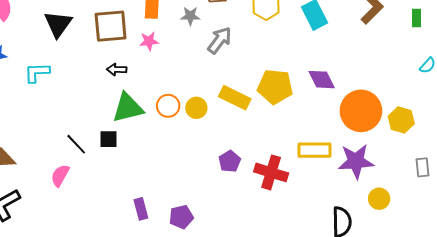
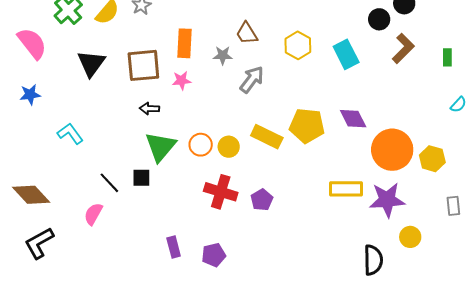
cyan L-shape: (37, 73) -> (70, 134), moved, turned 56
green triangle: (128, 108) -> (160, 147), turned -36
red cross: (271, 172) -> (221, 192), moved

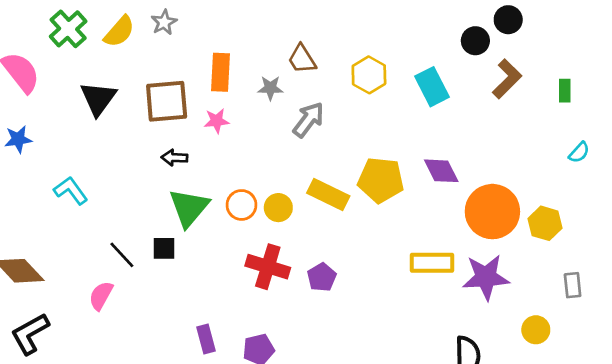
yellow circle: (410, 237) -> (536, 330), moved

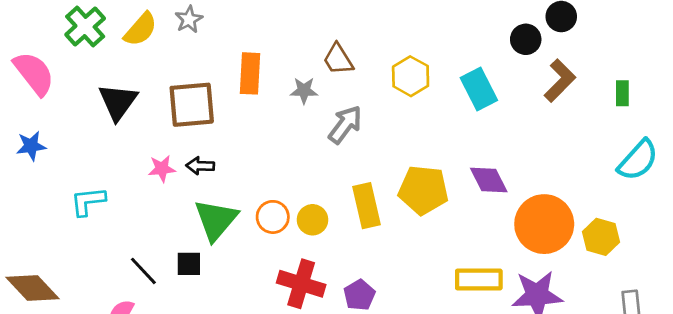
pink star: (217, 121) -> (162, 169), moved
cyan semicircle: (579, 152) -> (638, 160), size x1.8
cyan L-shape: (71, 191) -> (88, 201), turned -60
yellow rectangle: (328, 194) -> (367, 206), turned 51

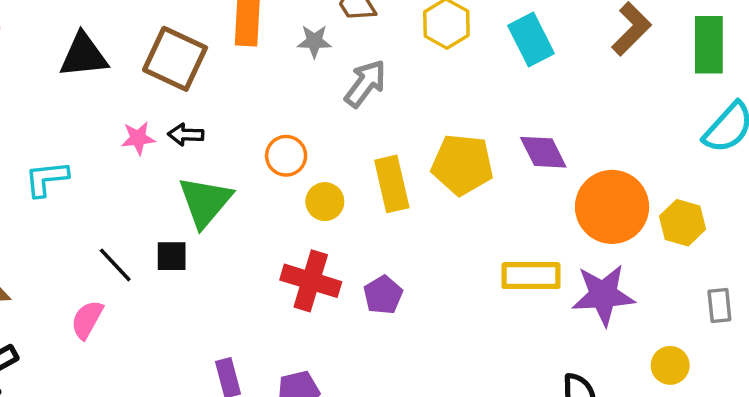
green rectangle: (622, 93) -> (709, 45), size x1.8
black triangle: (118, 102) -> (83, 55), turned 48
brown square: (192, 105) -> (175, 59), turned 30
orange circle: (273, 217) -> (286, 156), moved

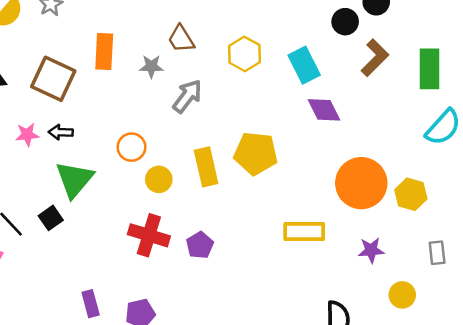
purple diamond: (543, 152) -> (324, 110), moved
black square: (172, 256) -> (51, 218), turned -35
purple star: (603, 295) -> (371, 250), moved, size x0.6

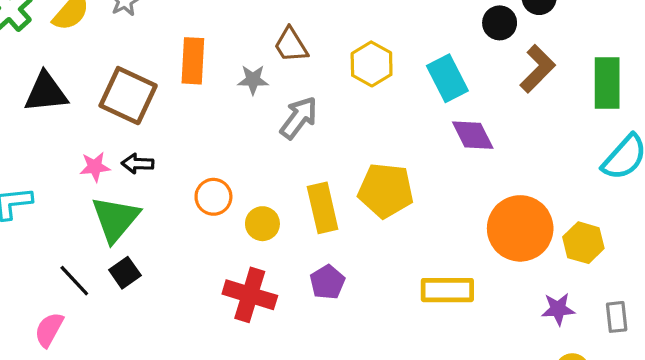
orange circle: (131, 147) -> (213, 197), moved
green triangle: (74, 179) -> (115, 219), moved
purple pentagon: (200, 245) -> (327, 282), moved
purple star: (371, 250) -> (558, 309), moved

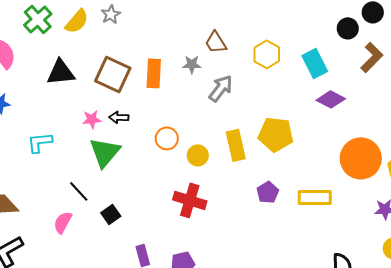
orange rectangle: (193, 61) -> (154, 73), moved
purple diamond: (473, 135) -> (331, 99), turned -36
black square: (125, 273) -> (111, 214), moved
purple pentagon: (327, 282) -> (268, 192), moved

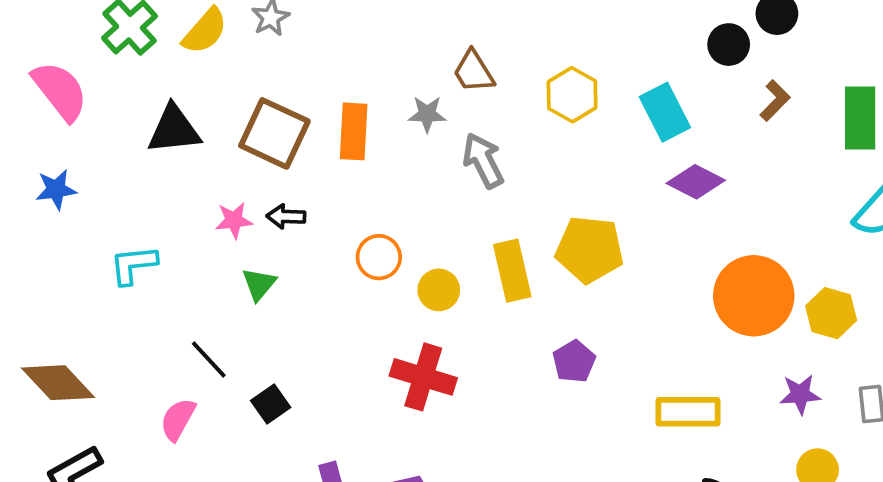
brown L-shape: (372, 57) -> (775, 101), size x0.7
gray arrow: (221, 88) -> (483, 160), turned -64
green triangle: (105, 152) -> (259, 284), size x0.6
yellow rectangle: (315, 197) -> (688, 412), moved

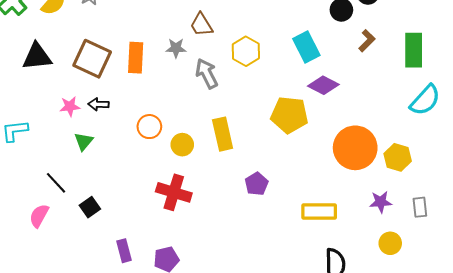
yellow hexagon: (572, 95) -> (246, 51), moved
yellow pentagon: (589, 249) -> (289, 115), moved

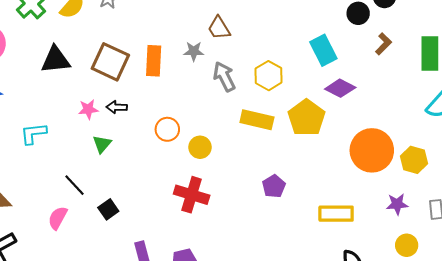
yellow hexagon: (246, 51) -> (269, 76), moved
yellow pentagon: (289, 115) -> (306, 118), turned 30
yellow rectangle: (223, 134) -> (257, 120), moved, turned -64

